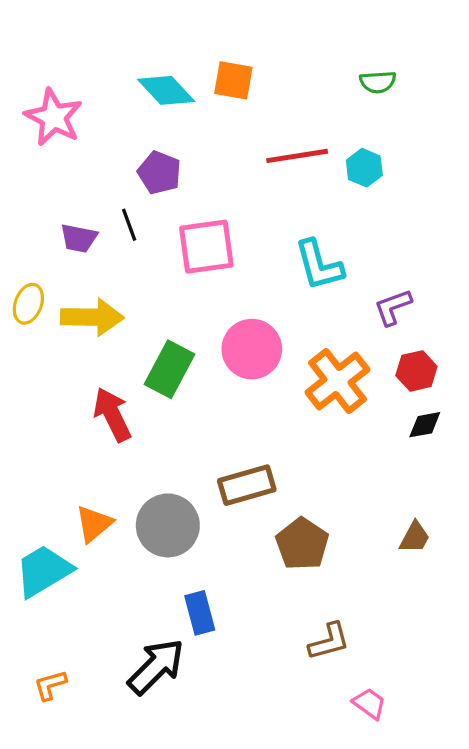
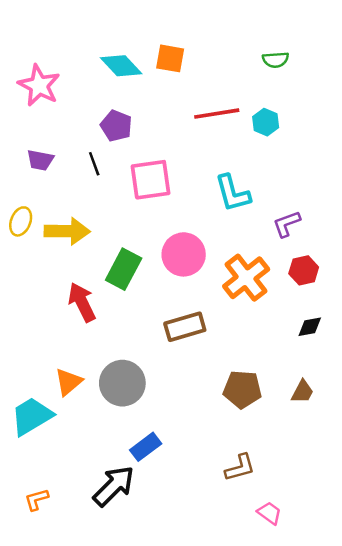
purple trapezoid: (79, 238) -> (40, 160), moved
black diamond: (425, 425) -> (310, 327), moved
brown rectangle: (247, 485) -> (185, 327), moved
brown pentagon: (302, 544) -> (242, 389), moved, turned -30
blue rectangle: (200, 613) -> (146, 447), turned 68

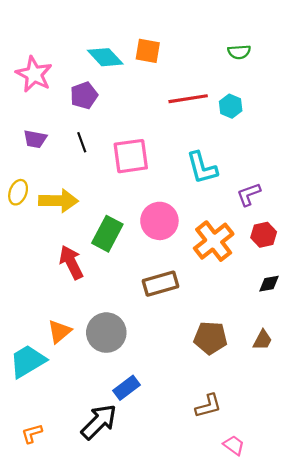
purple pentagon: (116, 126) -> (84, 95), moved, turned 30

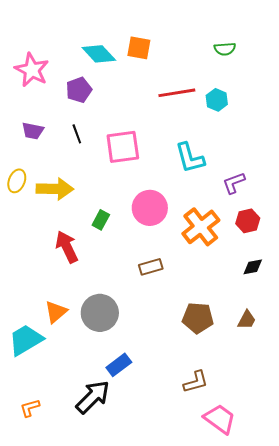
green rectangle: (107, 234) -> (101, 220), size x0.6
brown rectangle: (161, 284) -> (151, 267), size x0.7
pink trapezoid: (234, 445) -> (220, 419), size x1.6

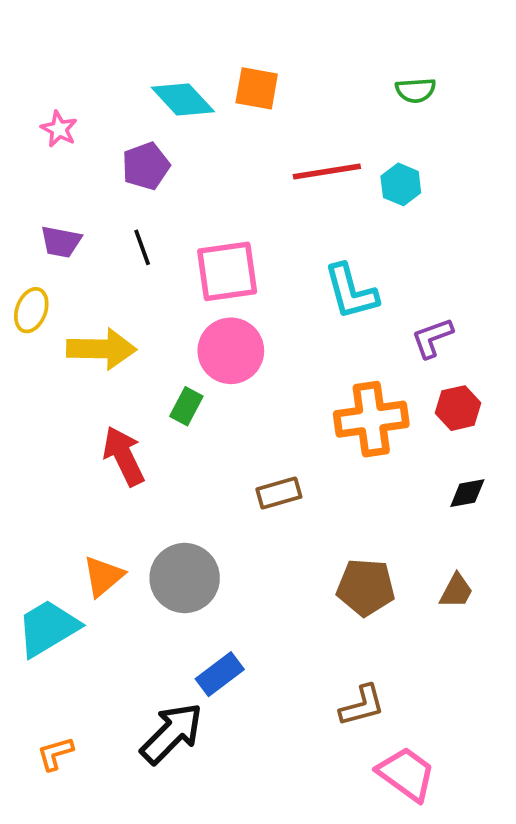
pink star: (32, 70) -> (59, 129), size x0.6
yellow ellipse: (17, 181) -> (31, 310), moved
pink circle: (150, 208) -> (231, 351), moved
orange cross: (201, 227) -> (371, 419), turned 30

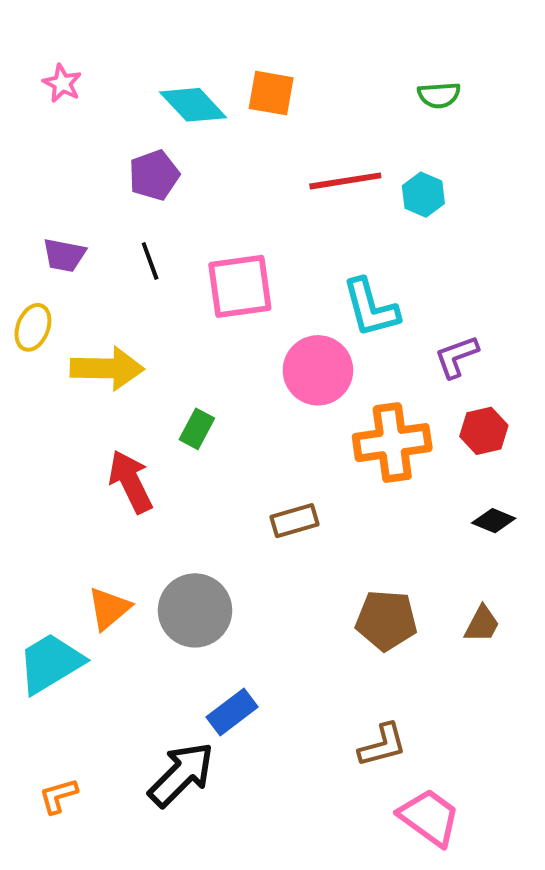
pink star: (59, 129) -> (62, 83), moved
pink circle: (231, 351) -> (318, 370), moved
black diamond: (467, 493) -> (494, 521), turned 33

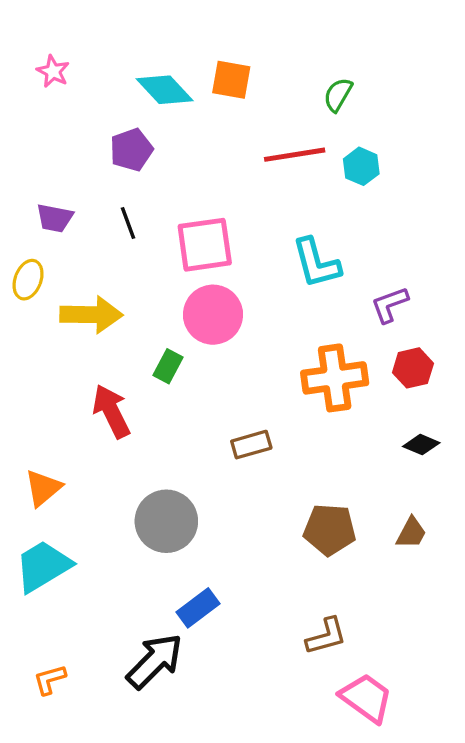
green semicircle: (439, 95) -> (338, 95), moved, turned 124
pink circle: (318, 370) -> (213, 315), moved
orange triangle: (109, 608) -> (43, 488), moved

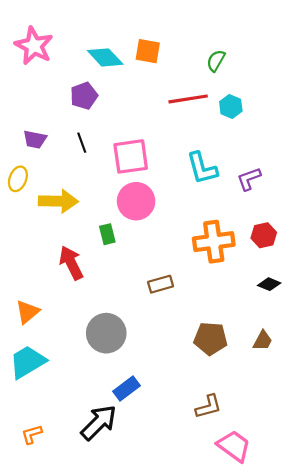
pink star: (53, 71) -> (34, 46), size x1.8
purple L-shape: (390, 305) -> (249, 179), moved
green rectangle: (168, 366) -> (107, 234), turned -42

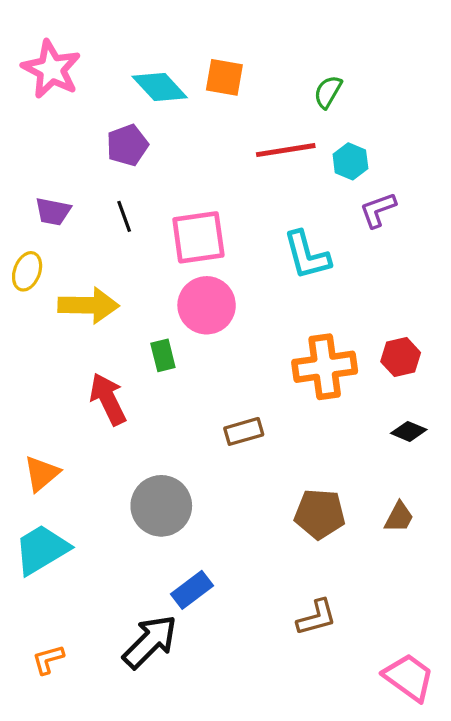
purple L-shape: (249, 179) -> (378, 210), moved
pink trapezoid: (234, 446) -> (409, 677), moved

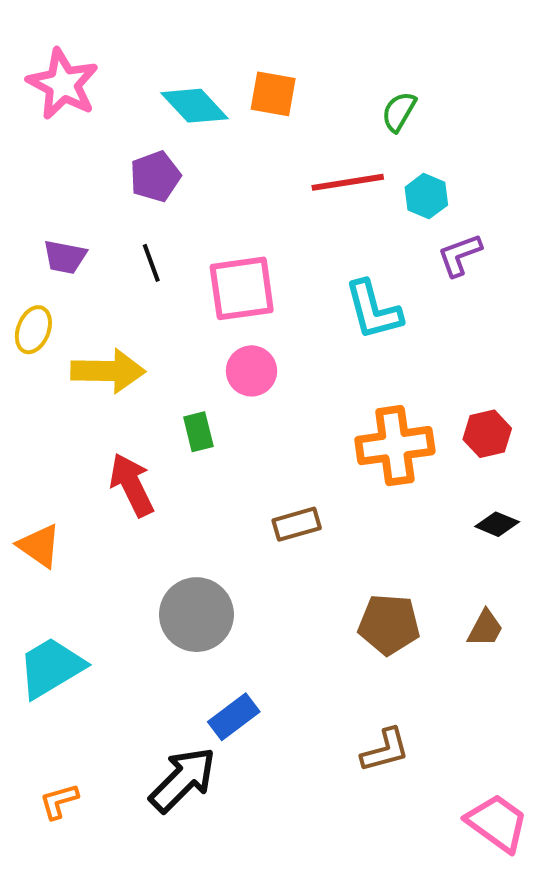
pink circle: (207, 305) -> (251, 371), size x0.7
orange triangle: (42, 473) -> (39, 546), moved, turned -45

